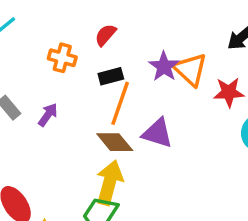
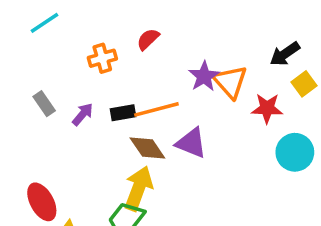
orange cross: (62, 58) -> (102, 58), turned -36
black rectangle: (111, 76) -> (123, 113), moved
orange line: (120, 103) -> (156, 109), turned 51

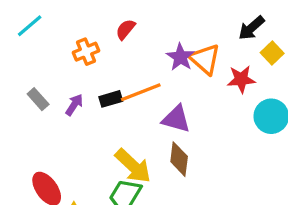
brown diamond: (147, 148) -> (179, 159), moved, turned 48
yellow arrow: (138, 188) -> (133, 166), turned 120

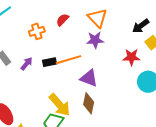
purple star: (180, 57) -> (95, 40), turned 30
orange triangle: (205, 59) -> (97, 18), moved

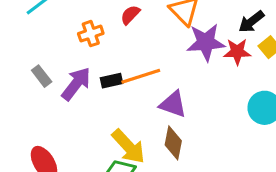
purple star: (95, 40) -> (206, 42), moved, size x1.4
red star: (131, 57) -> (237, 52), moved
purple arrow: (27, 64) -> (76, 84), size x1.6

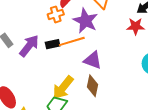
orange cross: (91, 34) -> (56, 14), moved
purple star: (206, 42) -> (85, 21), moved, turned 30
yellow arrow: (128, 146) -> (63, 88), turned 80

